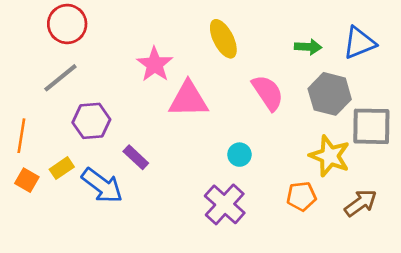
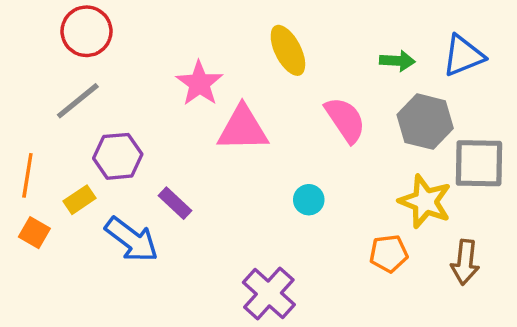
yellow rectangle: (62, 168) -> (80, 200), moved
brown arrow: (361, 203) -> (465, 262), turned 132
purple cross: (225, 204) -> (269, 293), moved

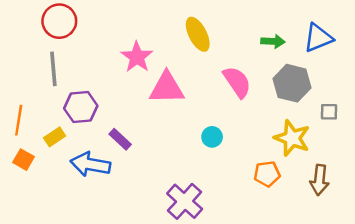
gray line: (78, 101) -> (53, 69), turned -56
gray square: (479, 163) -> (329, 112), size x0.5
blue arrow: (132, 240) -> (90, 164), turned 153

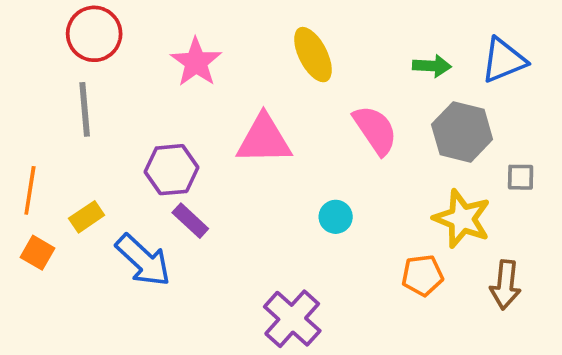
pink star: (137, 57) -> (196, 62), moved
purple hexagon: (81, 107) -> (171, 170), moved
blue arrow: (90, 164) -> (143, 260), turned -147

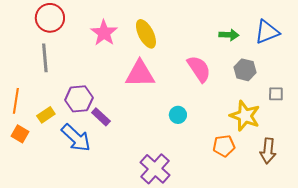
yellow ellipse: (313, 55) -> (146, 34), moved
gray hexagon: (462, 132) -> (245, 70), size x0.7
purple hexagon: (171, 170) -> (79, 99), moved

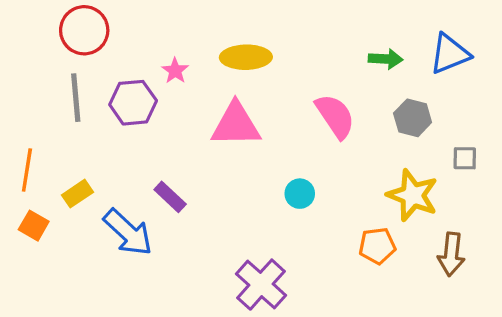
pink star: (104, 33) -> (175, 71), moved, size x0.6
yellow ellipse: (146, 34) -> (246, 57), turned -64
purple hexagon: (79, 99) -> (133, 103), moved

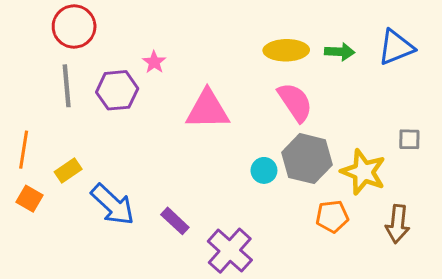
yellow ellipse: (246, 57) -> (286, 50), moved
gray hexagon: (413, 118) -> (307, 159), moved, size x1.5
purple rectangle: (170, 197) -> (175, 221), moved

